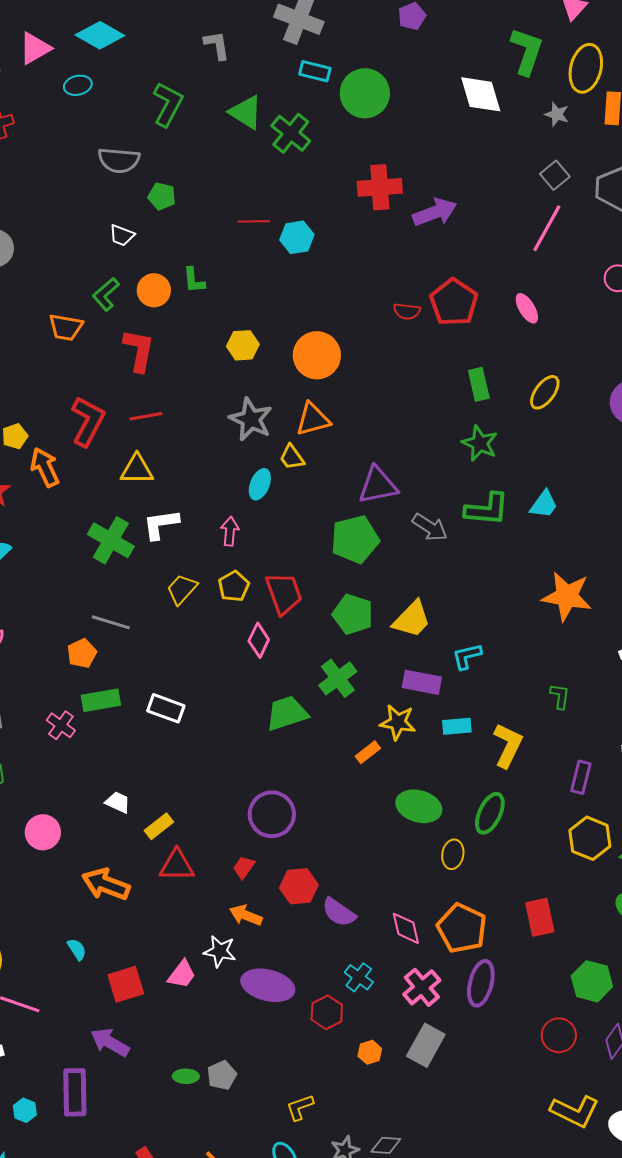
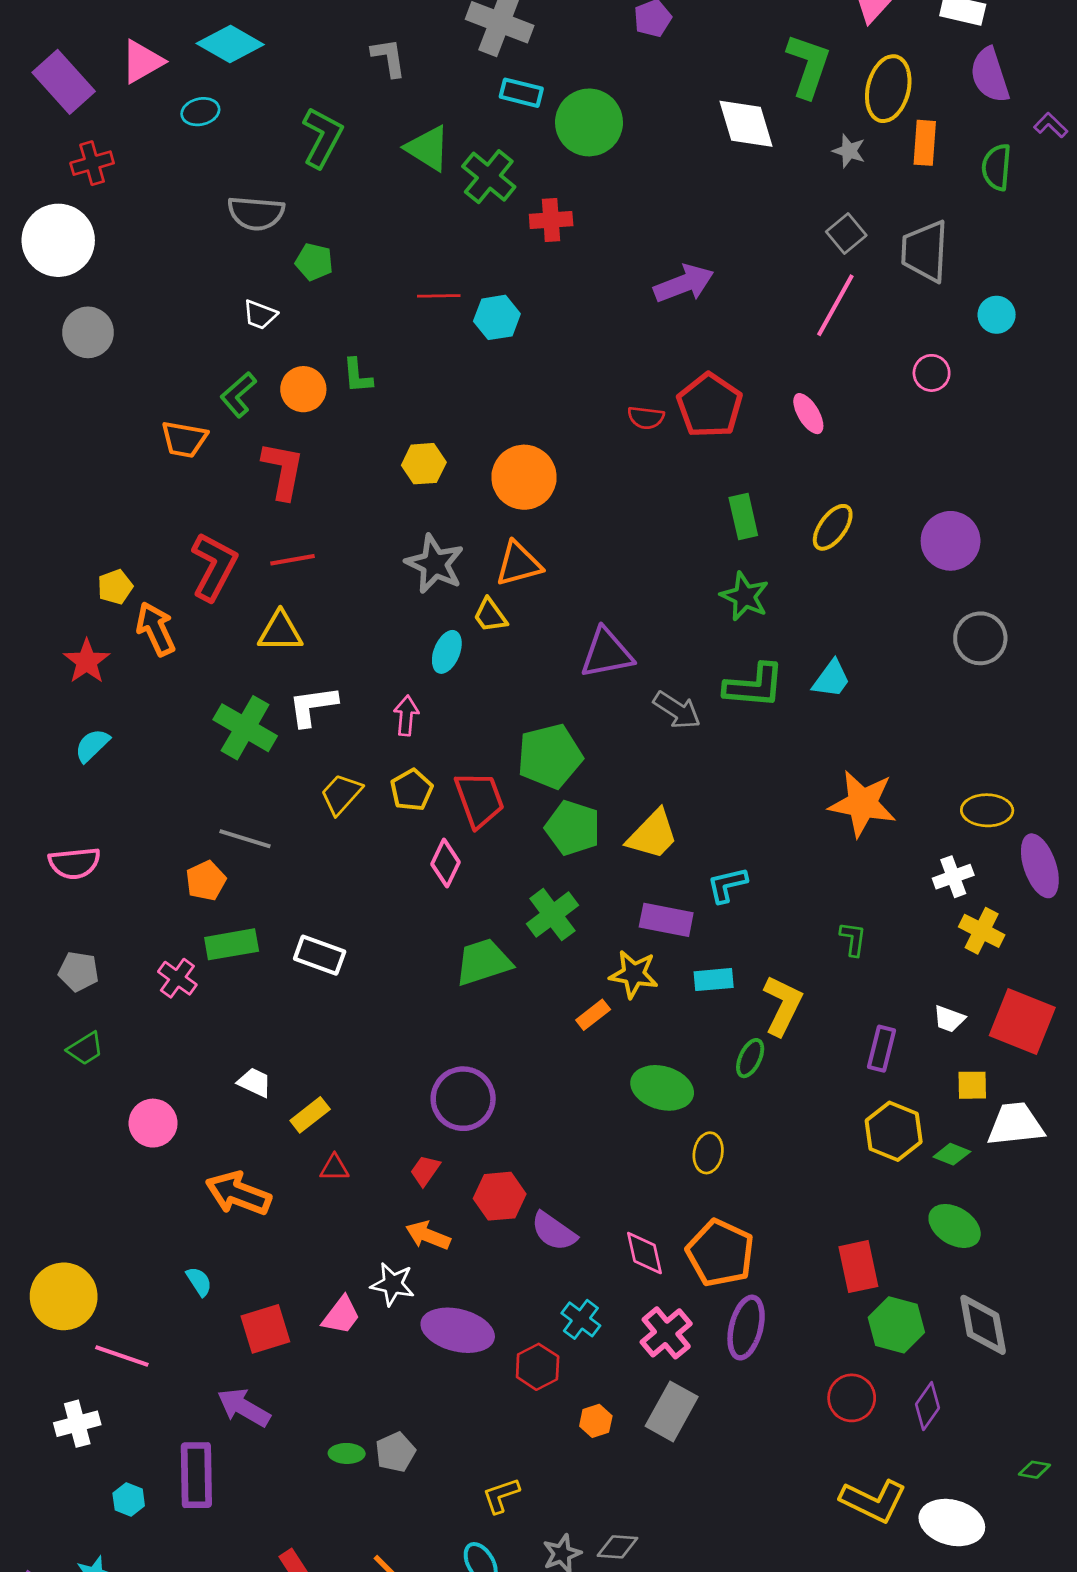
red cross: (380, 187) -> (551, 220), moved, size x0.7
green pentagon: (355, 539) -> (550, 756), moved
green ellipse: (490, 813) -> (750, 1058), moved, size x0.7
red triangle: (177, 865) -> (334, 1168), size x0.6
red rectangle: (540, 917) -> (858, 1267), moved

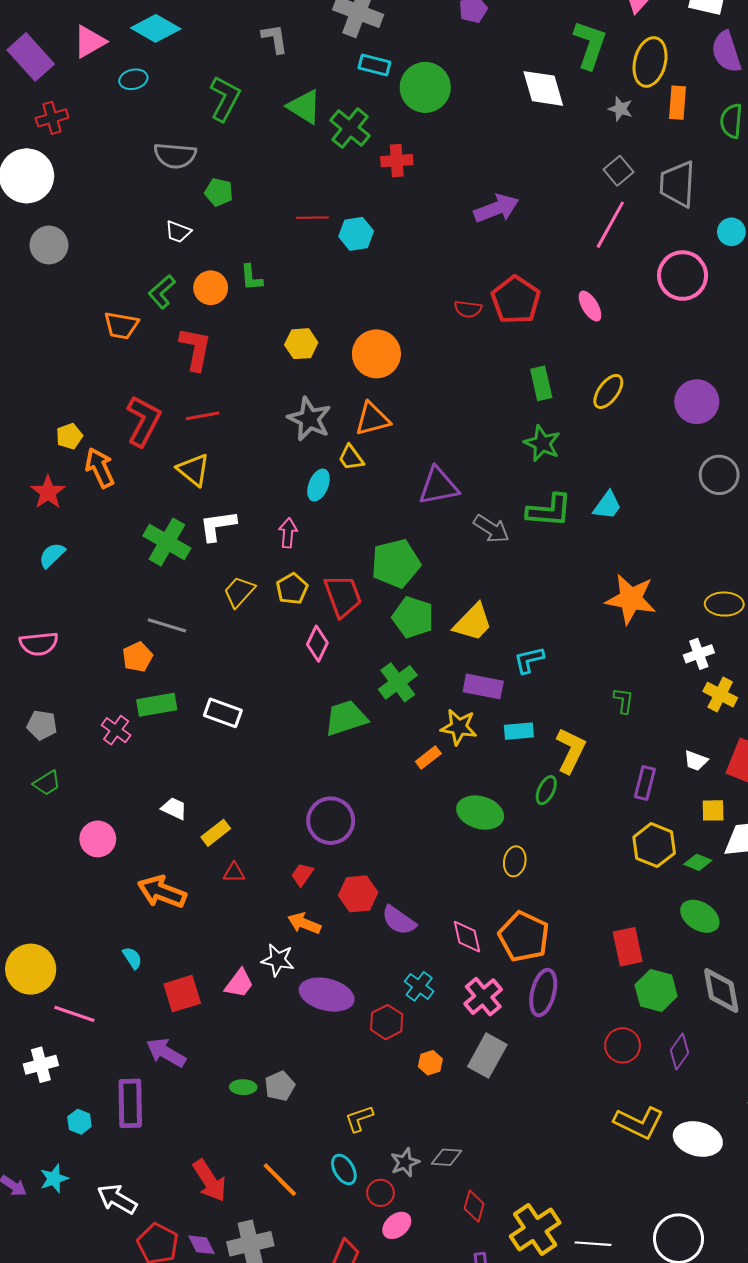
pink circle: (932, 373) -> (683, 276), size x1.8
yellow triangle: (280, 632) -> (193, 470), turned 39

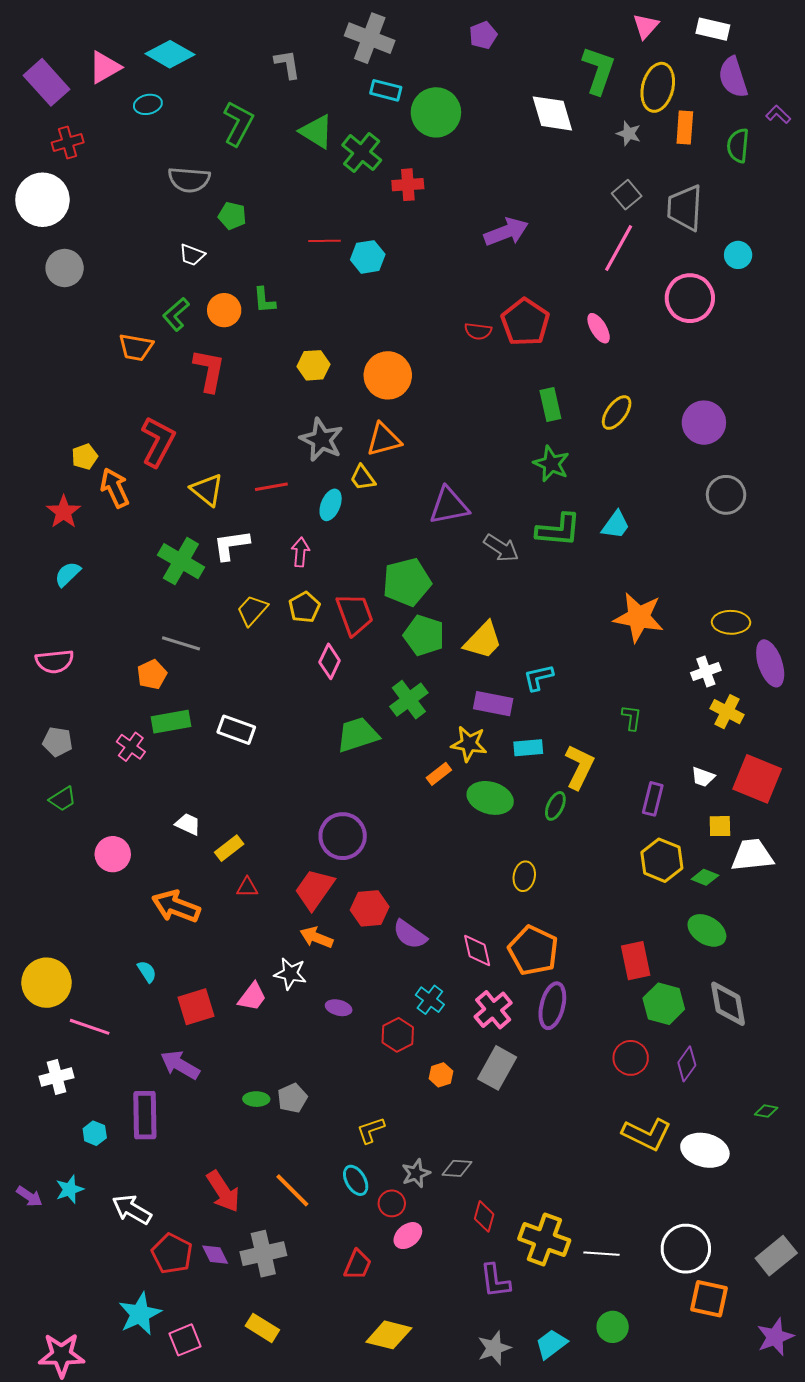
red line: (203, 416) -> (271, 487), moved
green ellipse: (480, 813) -> (490, 798), moved
red trapezoid: (302, 875) -> (314, 889), size x1.8
purple ellipse: (327, 995) -> (339, 1008), size x0.5
yellow cross: (535, 1229) -> (544, 1240), turned -36

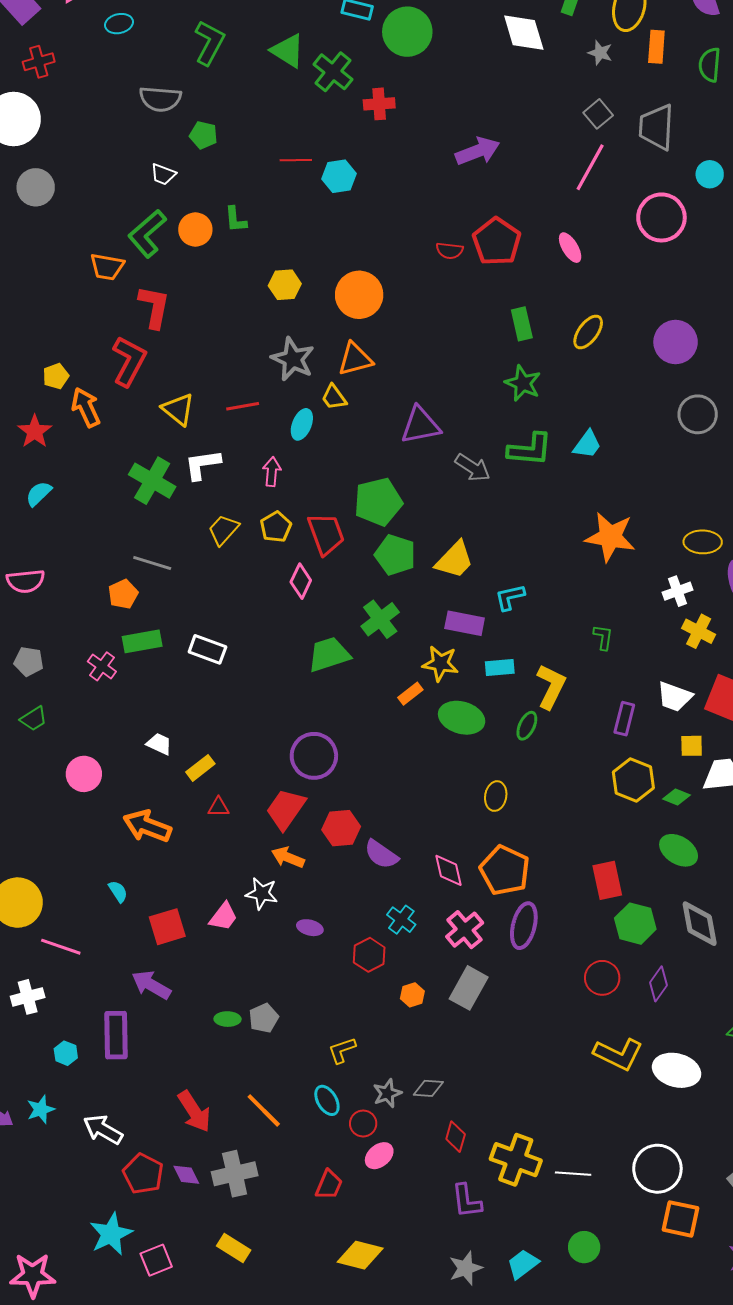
green L-shape: (176, 314) -> (147, 234), size x1.4
red L-shape: (209, 370) -> (154, 307), moved
white trapezoid: (703, 777) -> (675, 697), size x1.5

